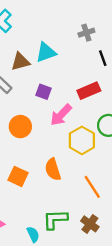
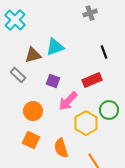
gray cross: (86, 33) -> (90, 13), moved
orange square: (18, 176) -> (31, 140), moved

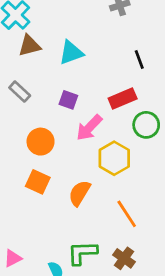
brown triangle: (33, 55) -> (29, 46), moved
green circle: (109, 110) -> (146, 125), moved
orange semicircle: (61, 148) -> (79, 193), turned 48

